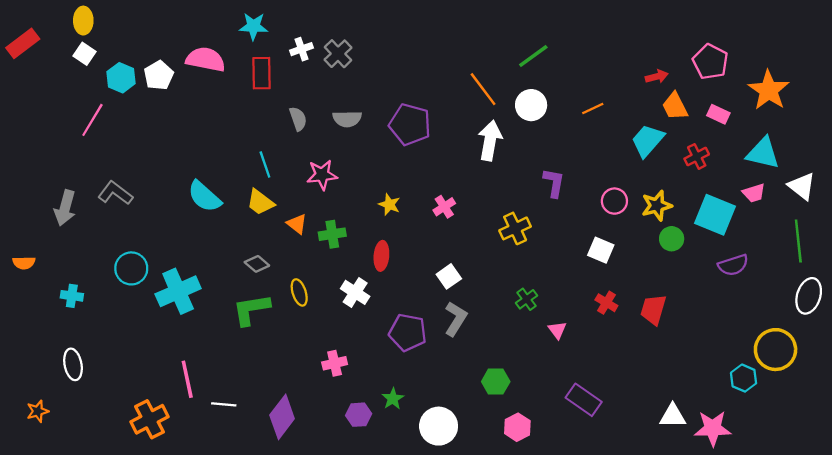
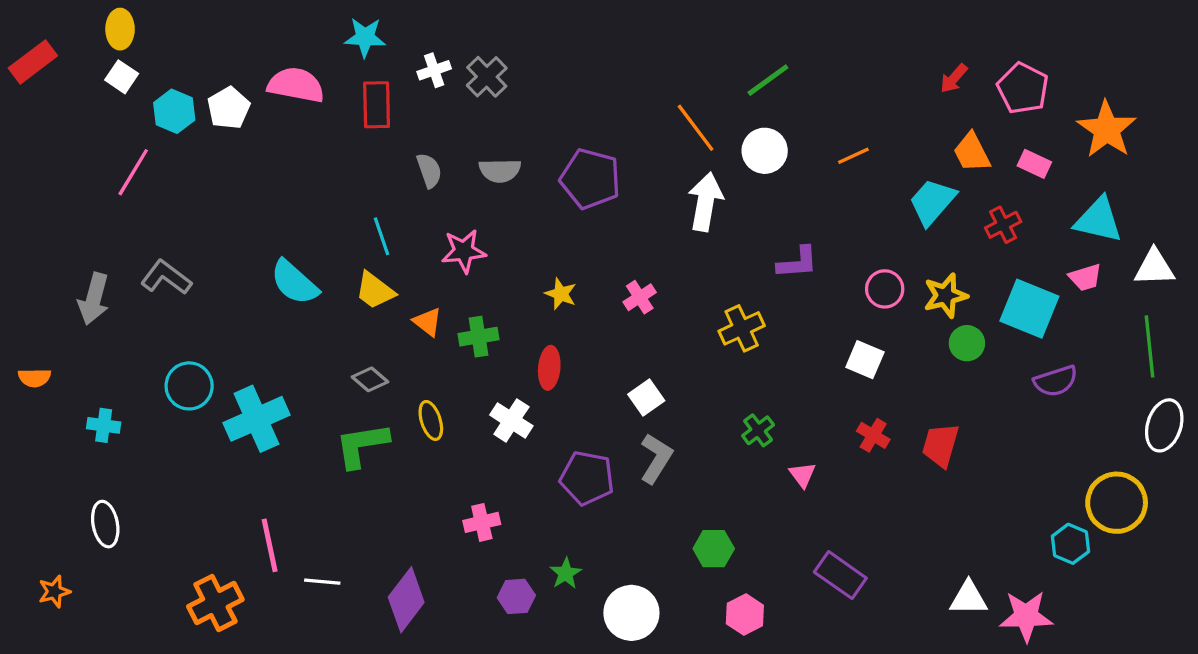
red arrow: (657, 77) -> (954, 78), moved, turned 145
purple L-shape: (554, 183) -> (798, 263), turned 76
white triangle: (802, 186) -> (1154, 268), turned -40

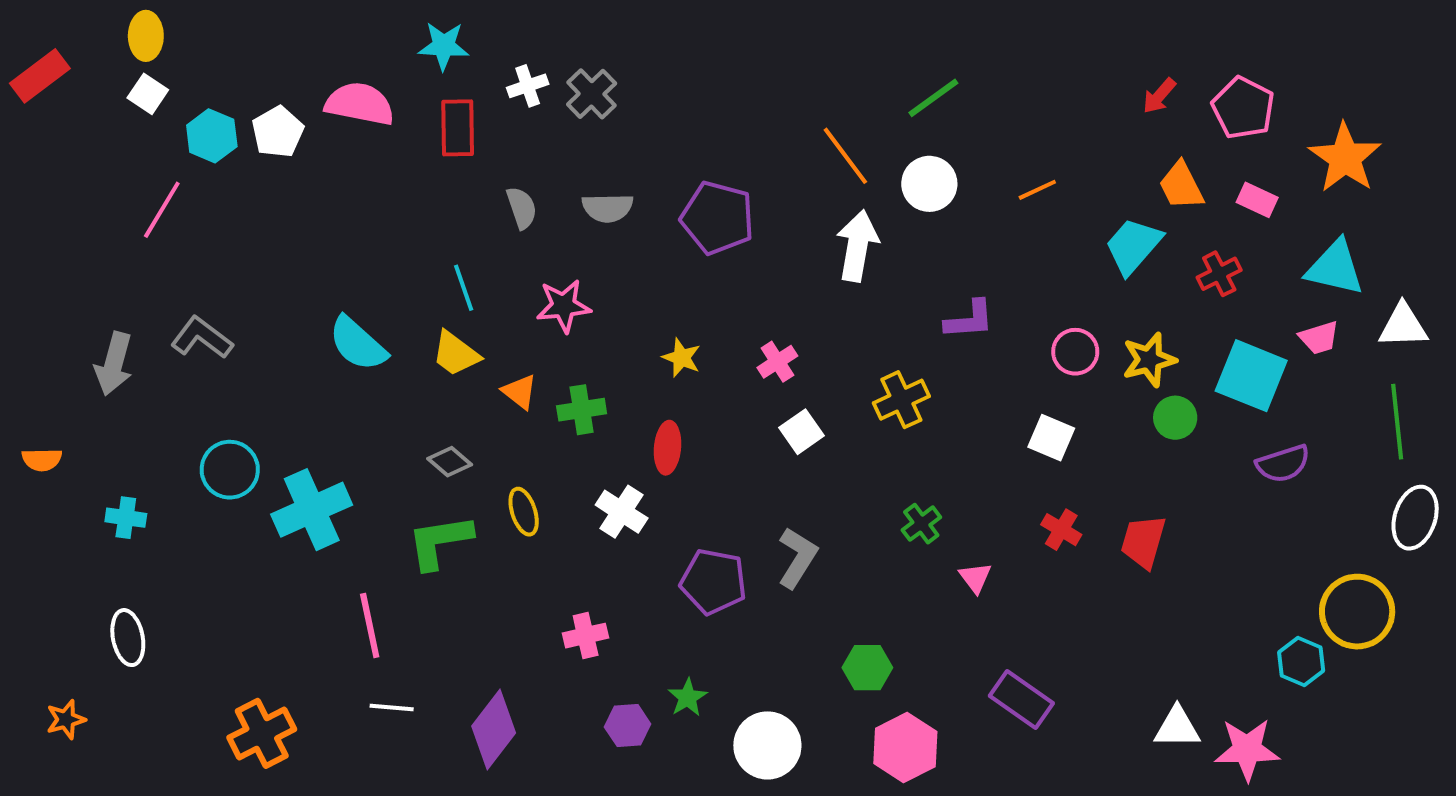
white square: (646, 397) -> (801, 432), moved
pink line: (270, 545) -> (370, 626), moved
pink hexagon: (745, 615) -> (905, 747), size x1.4

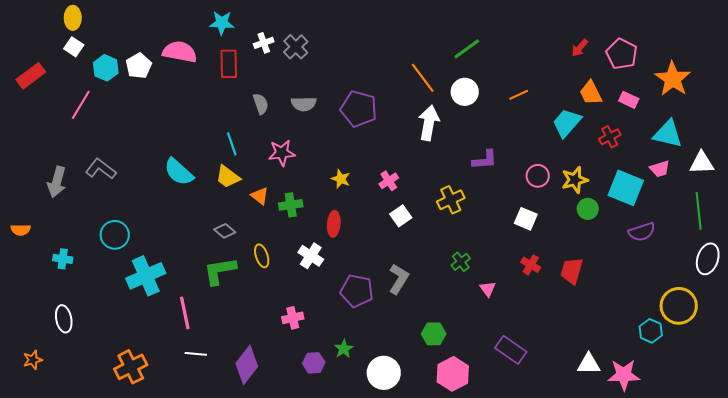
red rectangle: (40, 76) -> (31, 76), moved
cyan cross: (312, 510) -> (146, 276), moved

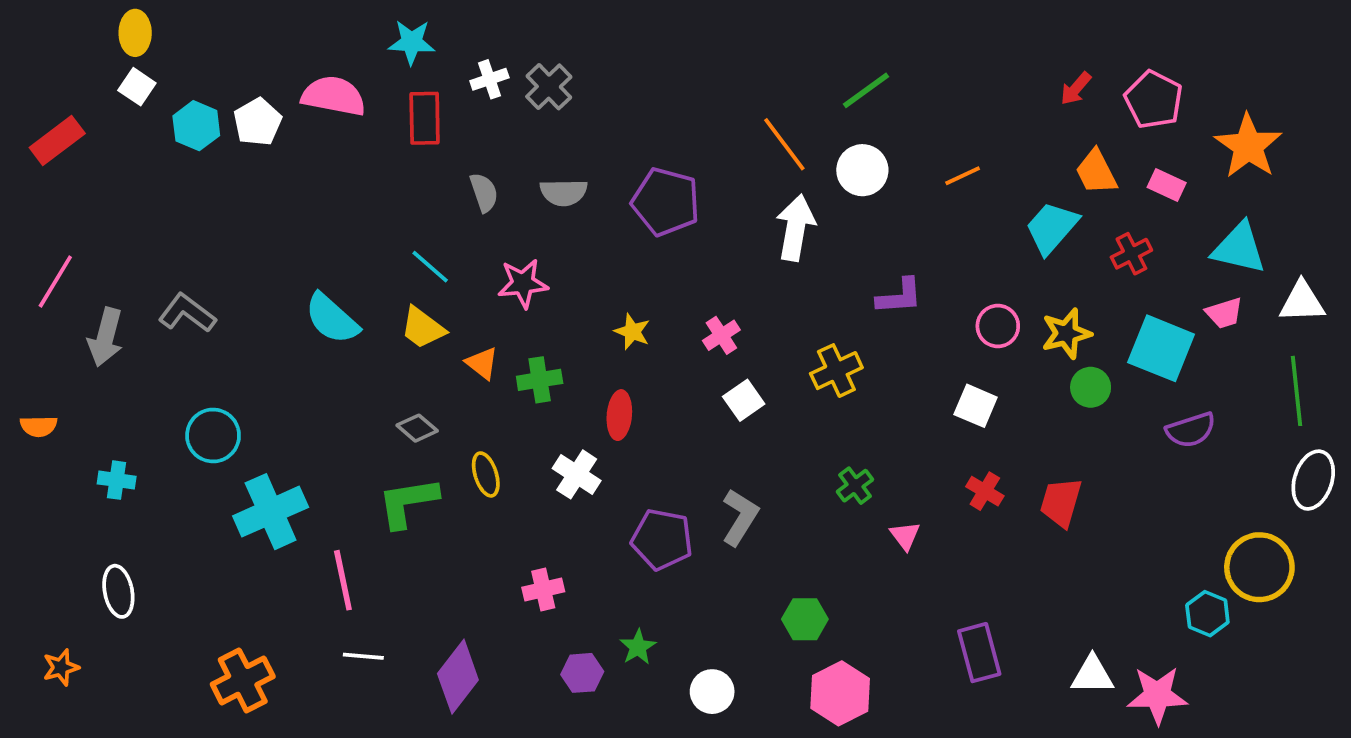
pink line: (81, 105) -> (55, 282), moved
cyan line: (232, 144) -> (430, 267), turned -30
purple rectangle: (511, 350) -> (979, 653), moved, turned 40
white circle: (384, 373) -> (712, 692), size x0.7

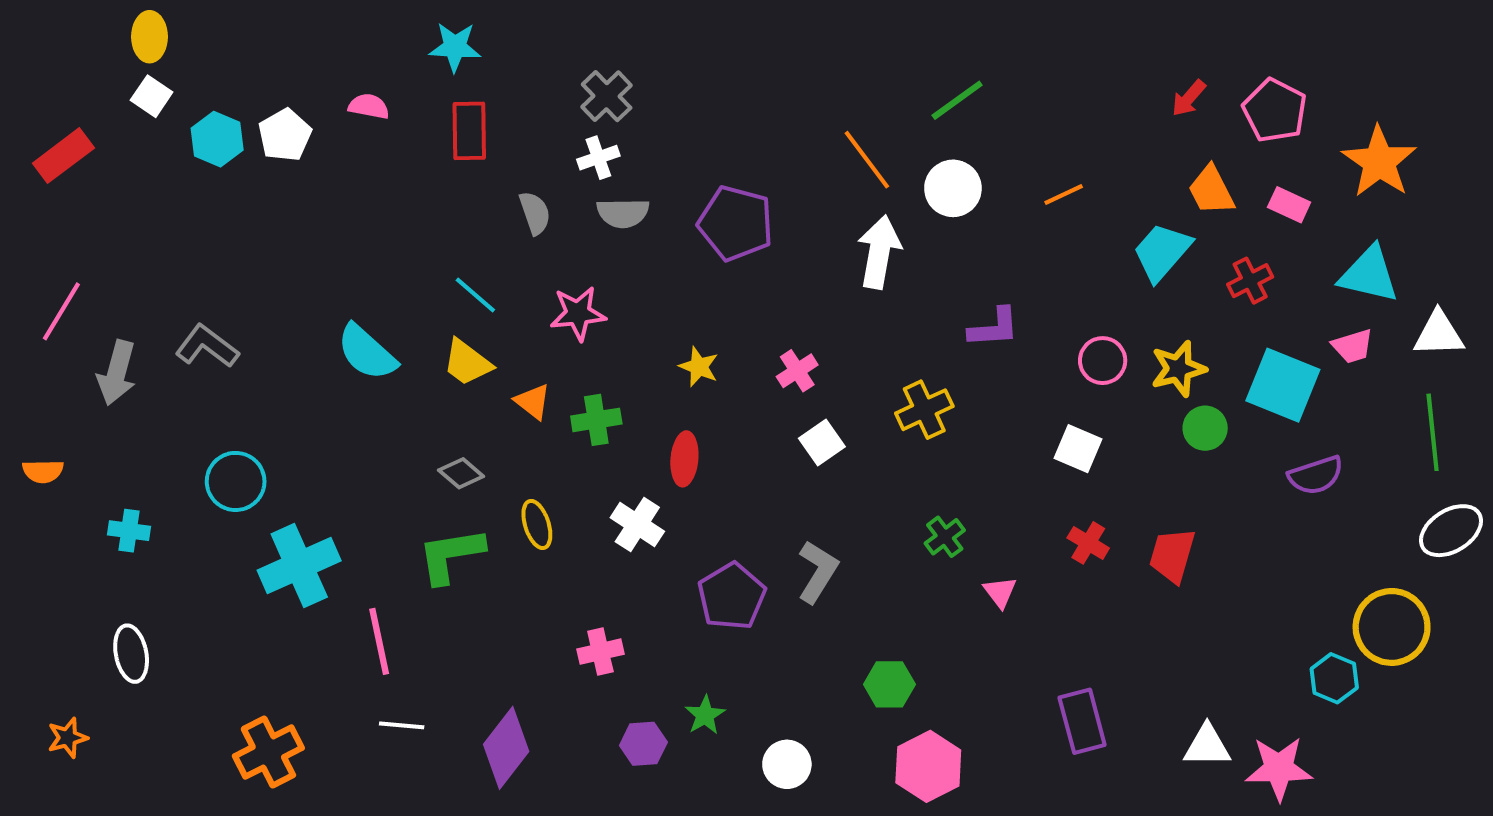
white cross: (489, 79) -> (598, 158), moved
pink semicircle: (334, 96) -> (369, 106), size x0.6
white ellipse: (1313, 480) -> (1451, 531), turned 40
purple pentagon: (662, 539) -> (732, 596), turned 30

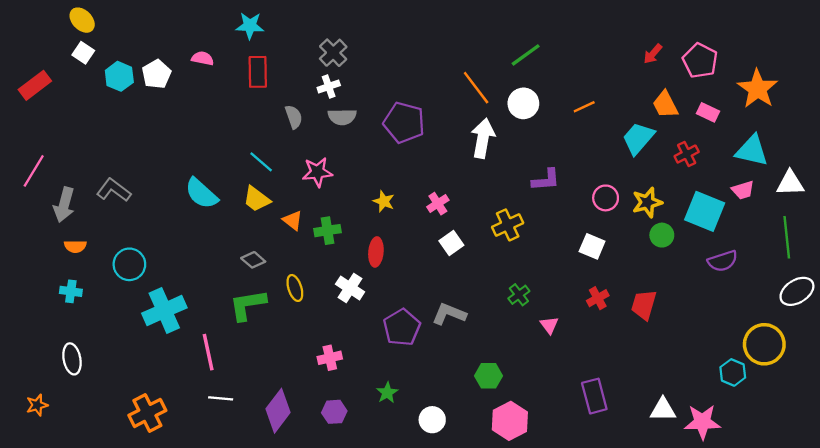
yellow ellipse: (150, 37) -> (82, 20), turned -45
orange semicircle: (43, 471) -> (75, 246), moved
red cross: (1088, 543) -> (598, 298), turned 30
gray L-shape: (818, 572) -> (449, 314), turned -100
purple hexagon: (643, 744) -> (334, 412), moved

